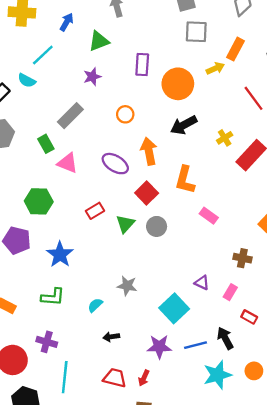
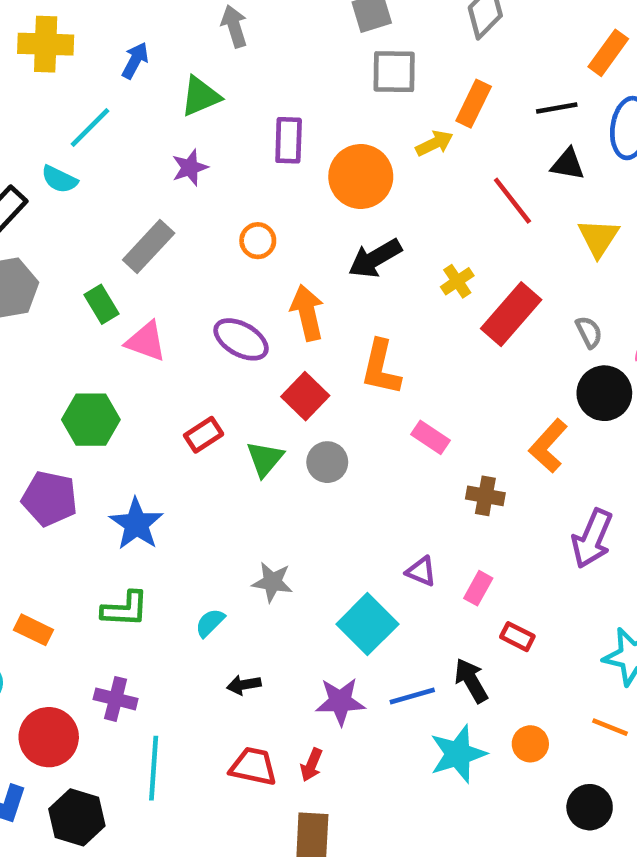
brown cross: (242, 258) -> (485, 496), moved

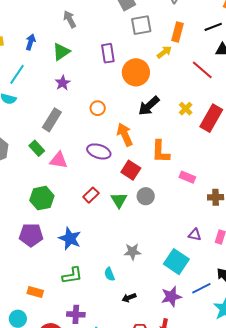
purple rectangle: (289, 140) -> (108, 53), moved
cyan semicircle: (210, 623) -> (109, 274), turned -56

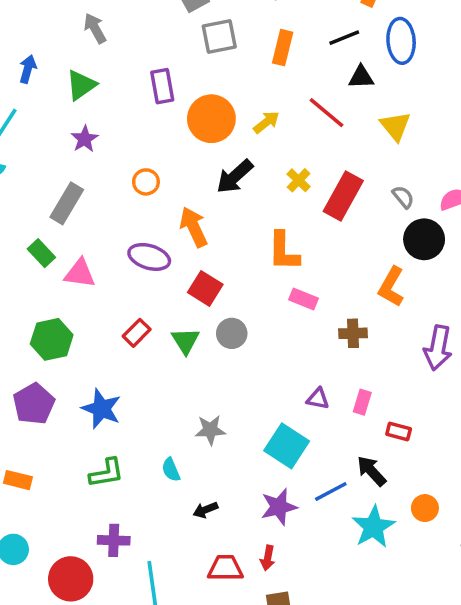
yellow arrow: (164, 52) -> (266, 122), moved
orange L-shape: (160, 152) -> (284, 251), moved
purple pentagon: (31, 235) -> (34, 404), turned -30
orange rectangle: (35, 292) -> (18, 480), moved

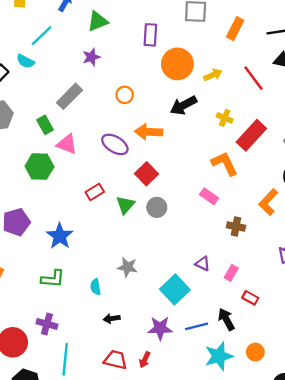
yellow cross: (299, 180) -> (225, 118), turned -35
orange arrow: (194, 227) -> (149, 132), turned -76
orange L-shape: (284, 251) -> (225, 164), moved, turned 140
green hexagon: (52, 339) -> (39, 167), moved

